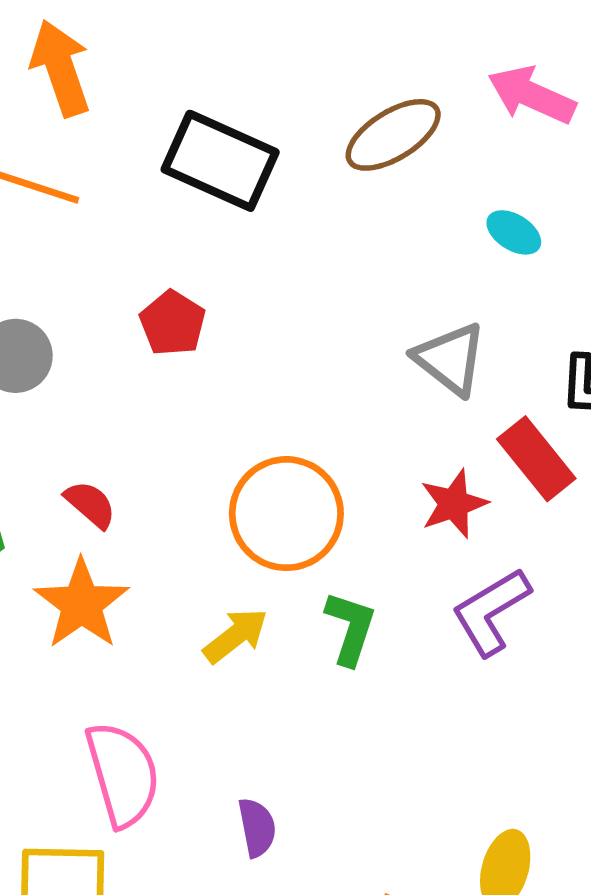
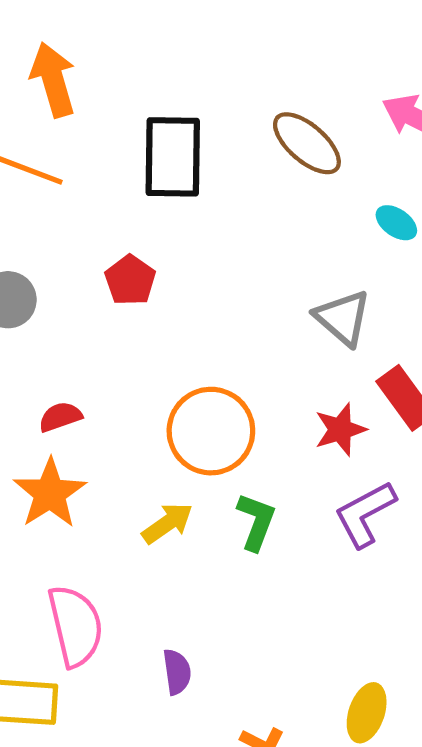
brown ellipse: (393, 135) -> (307, 143), turned 70
black rectangle: (220, 161) -> (173, 157), turned 64
red semicircle: (90, 504) -> (60, 417), turned -63

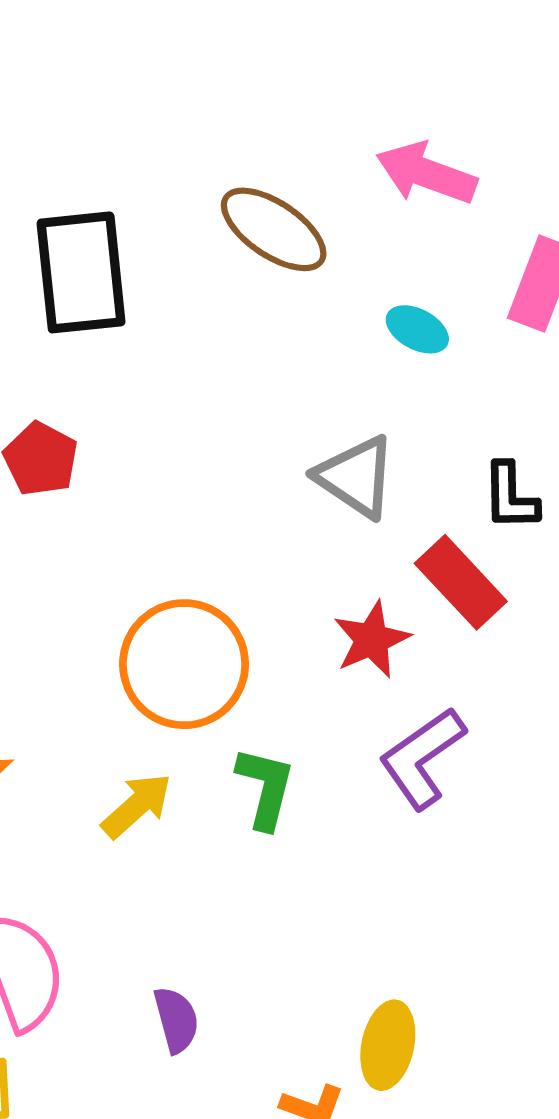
yellow ellipse: (367, 713) -> (388, 1045), moved

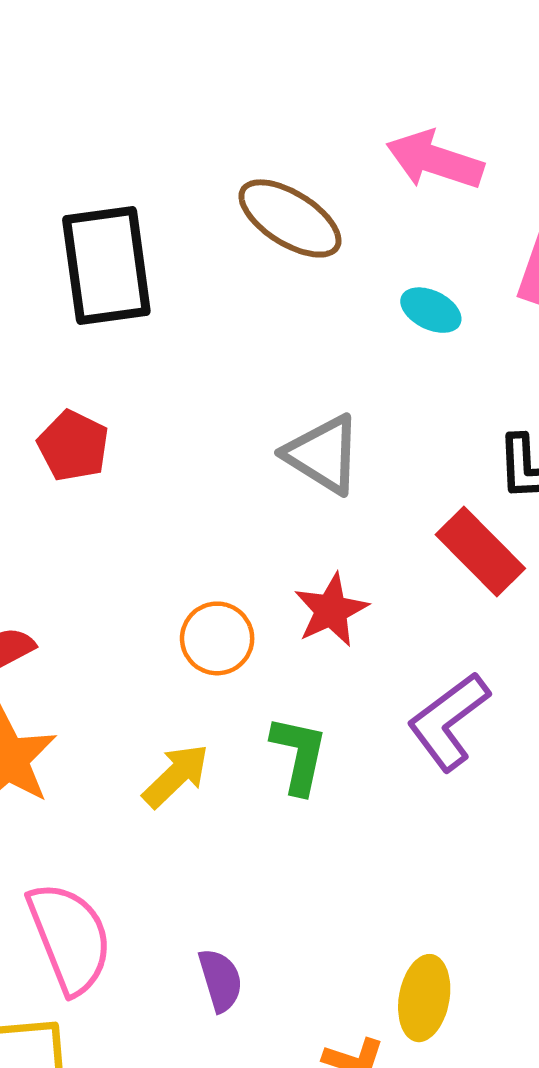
gray triangle: (356, 477) -> (323, 454), moved
red star: (372, 640) -> (331, 610), moved
orange circle: (184, 664) -> (217, 638), size x0.6

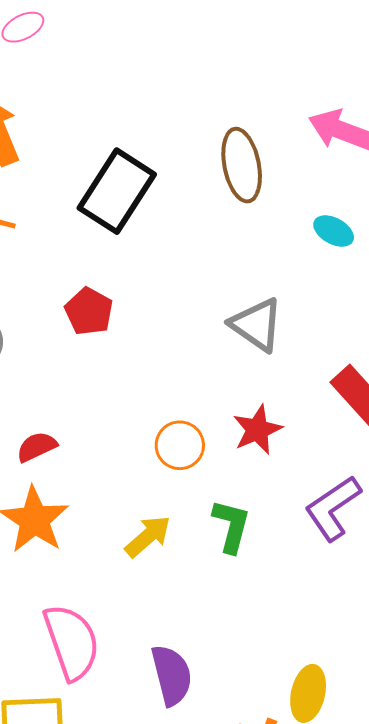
brown ellipse: (290, 218) -> (242, 165), turned 44
black rectangle: (106, 266) -> (117, 191), turned 38
purple semicircle: (220, 980) -> (172, 675), size x1.4

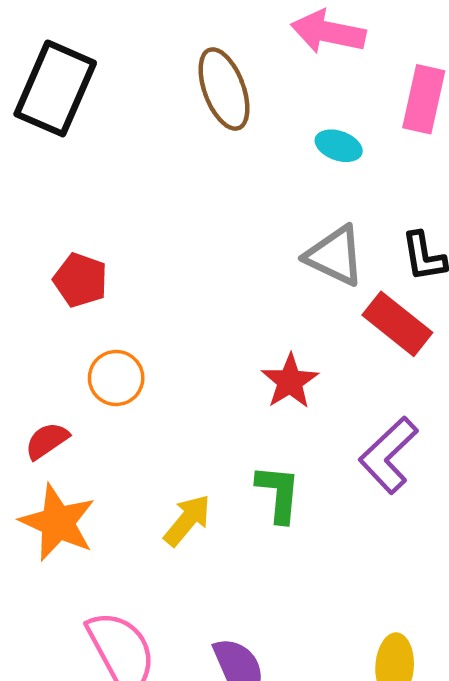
black rectangle: (117, 191) -> (55, 88), moved
gray triangle: (257, 325) -> (335, 256), moved
orange circle: (180, 445) -> (116, 378), moved

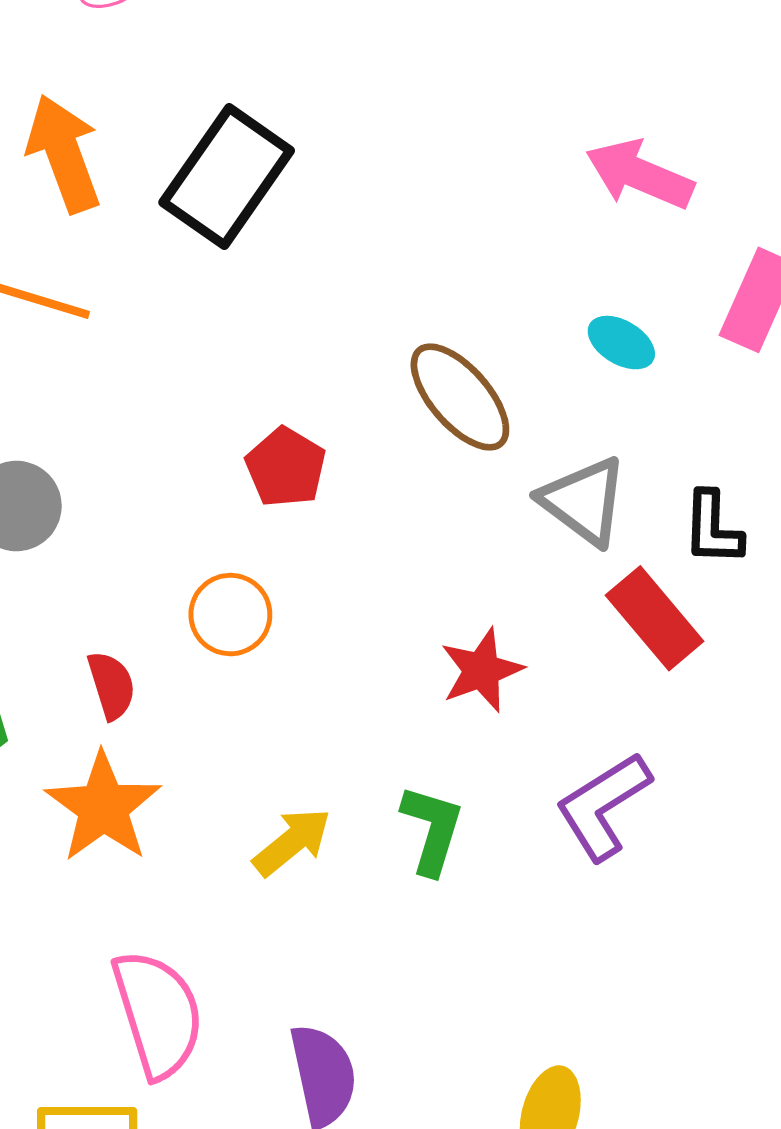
brown ellipse: (224, 89) -> (460, 397), moved, turned -32
red pentagon: (80, 280) -> (286, 467), moved
red semicircle: (47, 441) -> (111, 685), turned 96

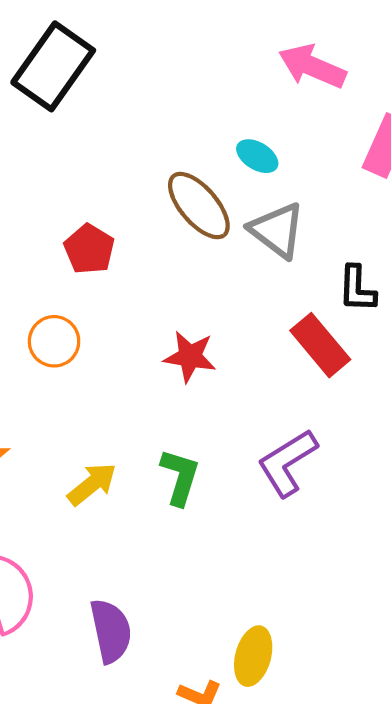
cyan ellipse: (621, 343) -> (257, 156), moved
gray triangle: (584, 501) -> (277, 230), moved
red star: (482, 670) -> (190, 357), moved, turned 30

